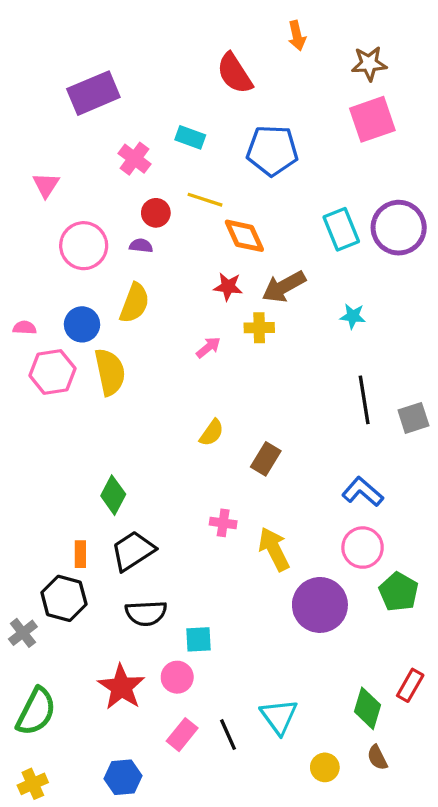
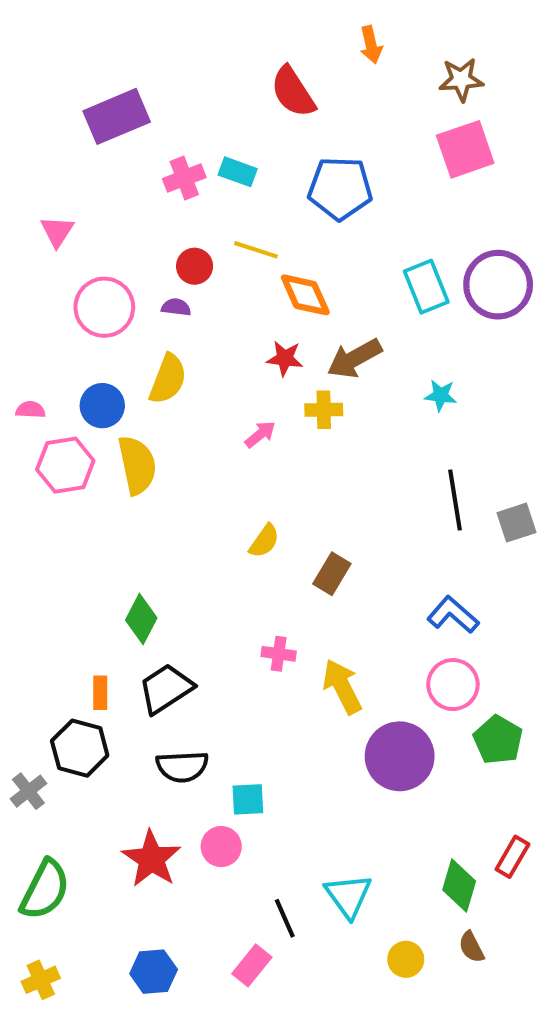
pink cross: (135, 159) -> (184, 178), moved, turned 32
pink rectangle: (182, 735) -> (252, 965), moved

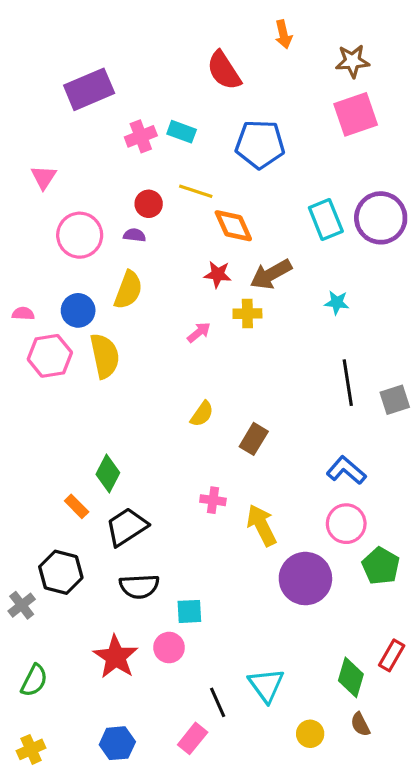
orange rectangle: (100, 693) -> (77, 506), moved, turned -45
green semicircle: (45, 890) -> (34, 680), size x0.7

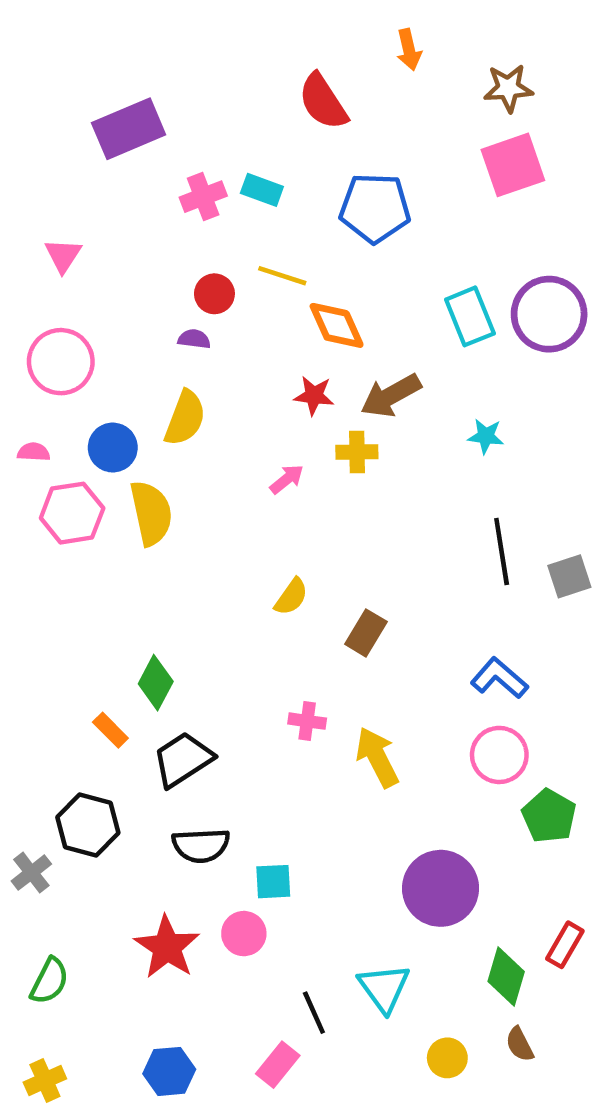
pink circle: (80, 235) -> (61, 362), moved
purple circle: (305, 579) -> (441, 888), moved

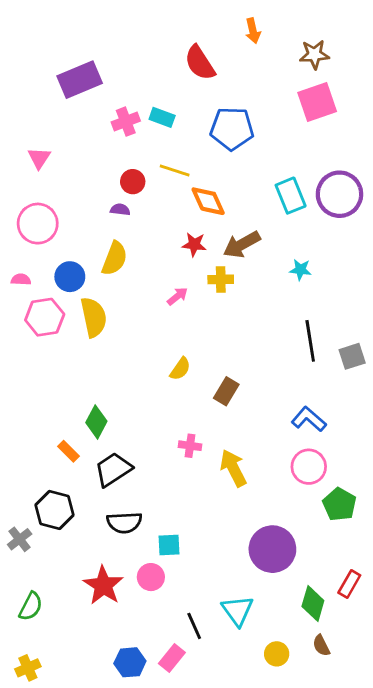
blue hexagon: (169, 1071) -> (130, 662), moved

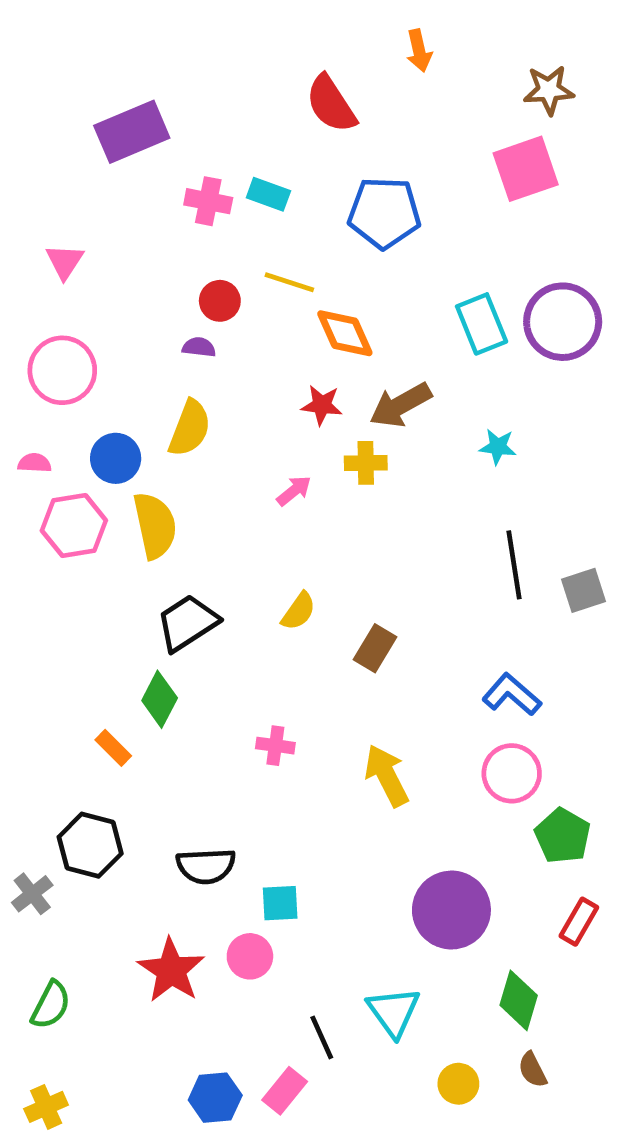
brown star: (314, 54) -> (549, 90), moved
pink cross: (126, 122) -> (208, 201), turned 32
pink cross: (190, 446) -> (275, 746), moved
black trapezoid: (113, 469) -> (187, 623), moved
red rectangle: (349, 584) -> (579, 922), moved

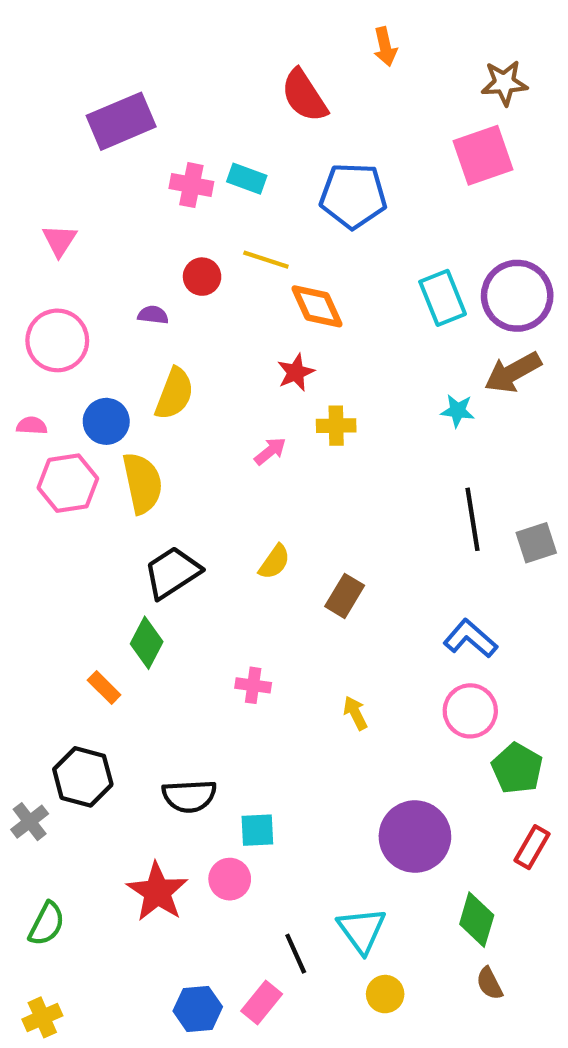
purple semicircle: (199, 347) -> (153, 315), moved
red star: (322, 405) -> (296, 372), turned -30
brown arrow: (400, 405) -> (513, 372), moved
yellow arrow: (387, 776) -> (355, 713), size x0.6
yellow circle: (458, 1084) -> (385, 994), moved

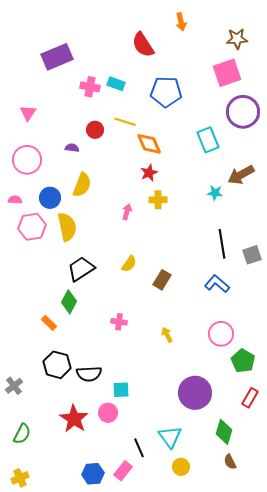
purple circle: (517, 296) -> (243, 112), moved
red star: (296, 372) -> (149, 173), moved
pink arrow: (270, 451) -> (127, 212), turned -35
blue L-shape: (470, 639) -> (217, 284), moved
black hexagon: (83, 777) -> (57, 365), moved

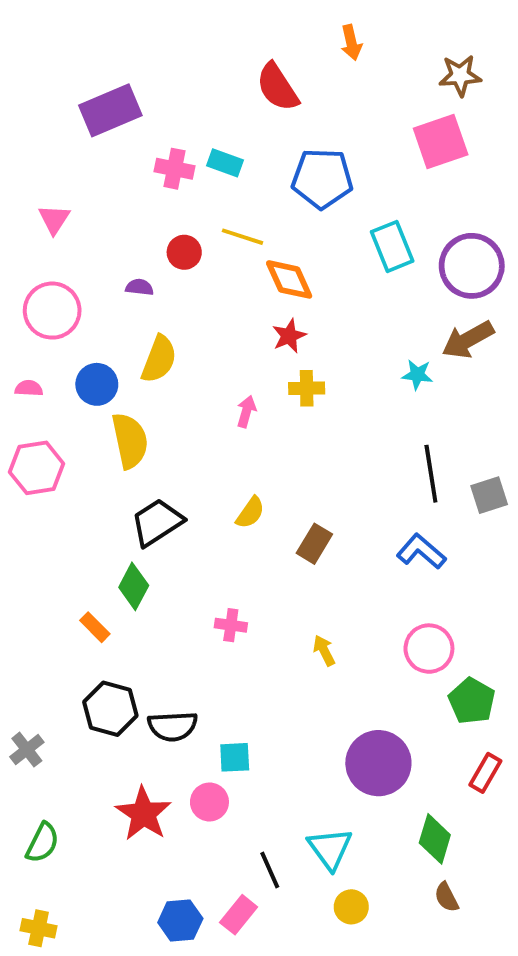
purple circle: (243, 112) -> (472, 266), moved
cyan rectangle: (208, 140) -> (392, 246), moved
pink hexagon: (32, 227) -> (37, 468), moved
yellow cross: (20, 478) -> (39, 928), turned 36

